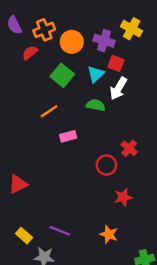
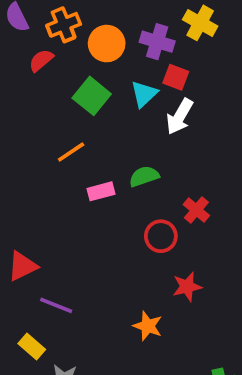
green semicircle: (96, 105) -> (144, 176), moved, turned -30
purple line: (60, 231) -> (56, 305), moved
orange star: (109, 234) -> (148, 326), moved

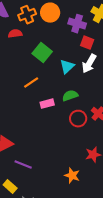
orange circle: (107, 44) -> (50, 13), moved
red semicircle: (41, 60) -> (15, 34), turned 32
cyan triangle: (144, 94) -> (67, 67), moved
red circle: (161, 236) -> (78, 119), moved

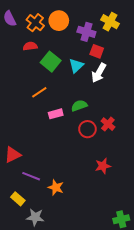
orange cross: (27, 15) -> (35, 23), turned -30
red semicircle: (15, 34) -> (30, 46), moved
cyan triangle: (67, 67) -> (76, 66), moved
orange star: (72, 176) -> (56, 188), moved

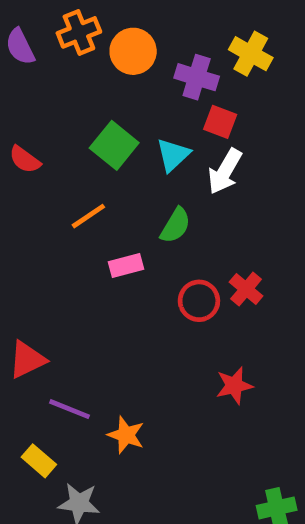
orange cross: (35, 23) -> (79, 32), moved, turned 30
red semicircle: (30, 46) -> (25, 160), moved, turned -136
green semicircle: (79, 106) -> (175, 225), moved, turned 140

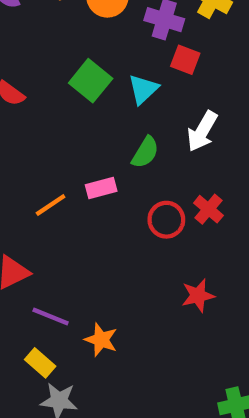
white arrow: (225, 171) -> (202, 131), moved
orange line: (88, 216) -> (51, 205), moved
yellow rectangle: (39, 461) -> (40, 363), moved

